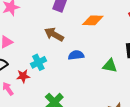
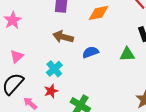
red star: (23, 76) -> (51, 91), moved

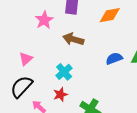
pink star: (13, 20) -> (44, 20), moved
blue semicircle: (90, 52) -> (114, 58), moved

